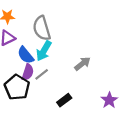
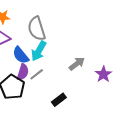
purple star: (109, 100) -> (103, 74), moved

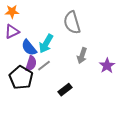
gray semicircle: (37, 29) -> (72, 23), moved
gray arrow: (77, 64) -> (82, 56), turned 147

